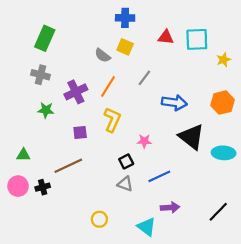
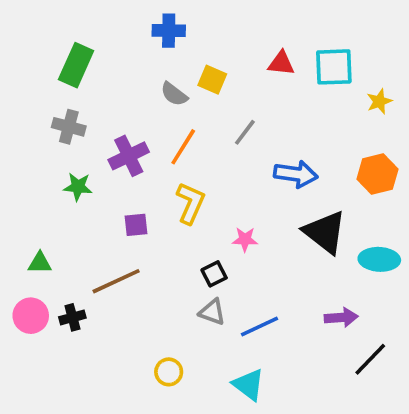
blue cross: (125, 18) -> (169, 31), moved
blue line: (159, 176) -> (259, 327), moved
purple arrow: (170, 207) -> (341, 317), moved

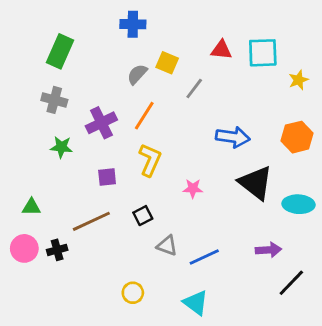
gray semicircle: (174, 94) -> (137, 74), turned 95
gray line: (245, 132) -> (194, 89), moved
black square: (214, 274) -> (143, 216), moved

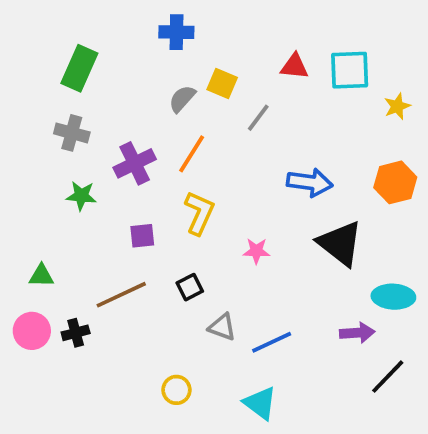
cyan ellipse: (298, 204) -> (393, 297), moved

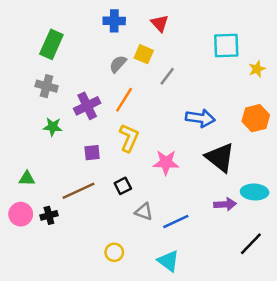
red triangle: (294, 66) -> (160, 23), moved, turned 42
pink star: (256, 251) -> (166, 162), size x1.5
purple arrow: (357, 333) -> (225, 204), moved

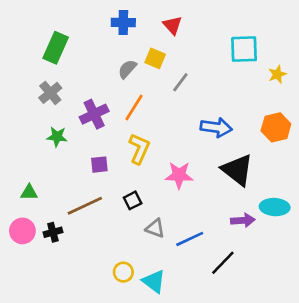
gray cross: (47, 86) -> (50, 93), turned 35
black line: (251, 244) -> (223, 263), moved
cyan triangle: (168, 261) -> (154, 281), moved

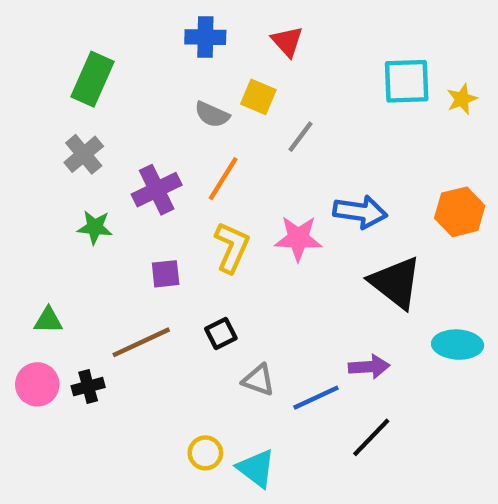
gray semicircle: (127, 69) -> (212, 115), turned -108
yellow star: (277, 74) -> (462, 99), moved
pink star: (179, 175) -> (298, 238), moved
purple arrow: (243, 220) -> (369, 367), moved

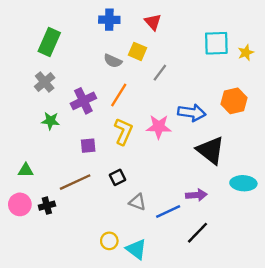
orange hexagon: (460, 212) -> (234, 101), moved

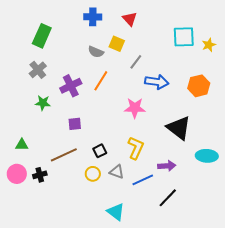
blue arrow: (192, 113) -> (157, 82), moved
yellow L-shape: (123, 131) -> (136, 148), moved
yellow circle: (109, 241) -> (93, 174), moved

